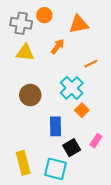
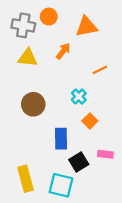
cyan cross: (72, 88) -> (79, 97), size x0.6
pink rectangle: (96, 141) -> (105, 154), turned 64

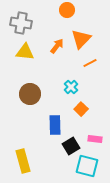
orange circle: (49, 17) -> (67, 10), moved
orange triangle: (87, 27) -> (81, 39), moved, turned -35
cyan square: (61, 185) -> (87, 166), moved

